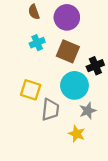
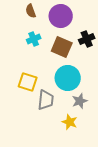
black cross: (95, 66) -> (87, 39), moved

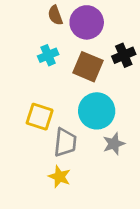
brown semicircle: (31, 11) -> (55, 15), moved
yellow star: (70, 122) -> (60, 177), moved

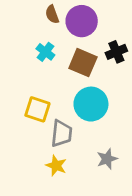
cyan cross: (48, 55) -> (45, 52), turned -30
gray star: (114, 144) -> (107, 159), moved

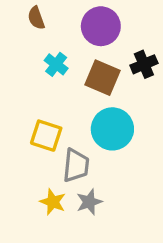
brown semicircle: (52, 14) -> (36, 18), moved
gray star: (107, 159) -> (89, 202), moved
yellow star: (56, 166) -> (53, 202), moved

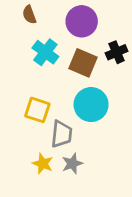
cyan cross: (56, 64) -> (45, 52), size x1.4

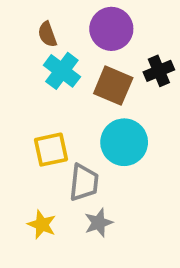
brown semicircle: (29, 15) -> (47, 34), moved
yellow square: (37, 110) -> (51, 150), turned -30
yellow star: (43, 164) -> (42, 225), moved

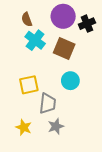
black cross: (159, 71) -> (87, 24), moved
cyan circle: (124, 142) -> (70, 81), size x0.7

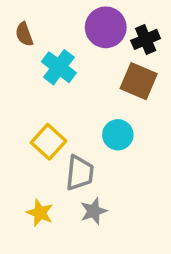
brown semicircle: (27, 19) -> (24, 34), moved
brown square: (64, 48) -> (139, 81), moved
yellow square: (29, 85) -> (49, 142), turned -36

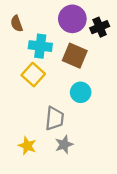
cyan cross: (59, 67) -> (40, 46), turned -30
brown square: (139, 81) -> (75, 56), moved
yellow square: (49, 142) -> (33, 75), moved

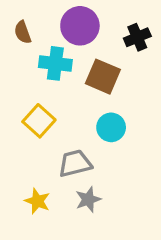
purple circle: (72, 19) -> (80, 26), moved
yellow square: (33, 75) -> (39, 121), moved
gray trapezoid: (55, 118) -> (75, 163), turned -110

